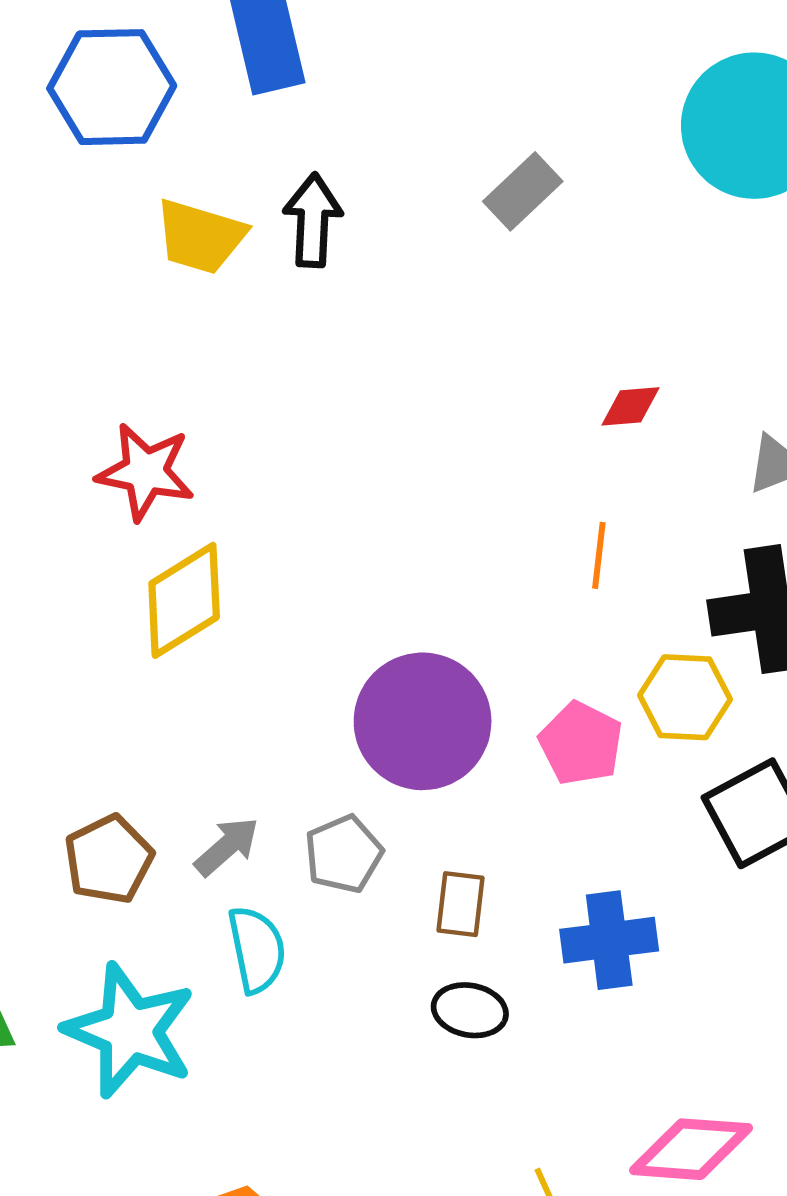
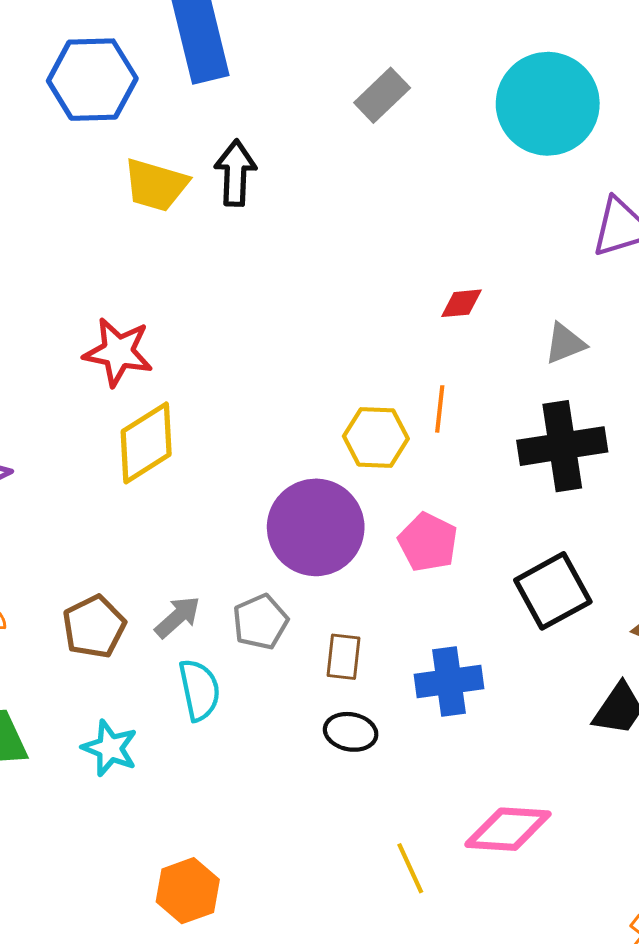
gray rectangle: (523, 191) -> (382, 95), moved
yellow hexagon: (685, 697) -> (376, 437), moved
cyan star: (130, 1031) -> (110, 748), size x0.6

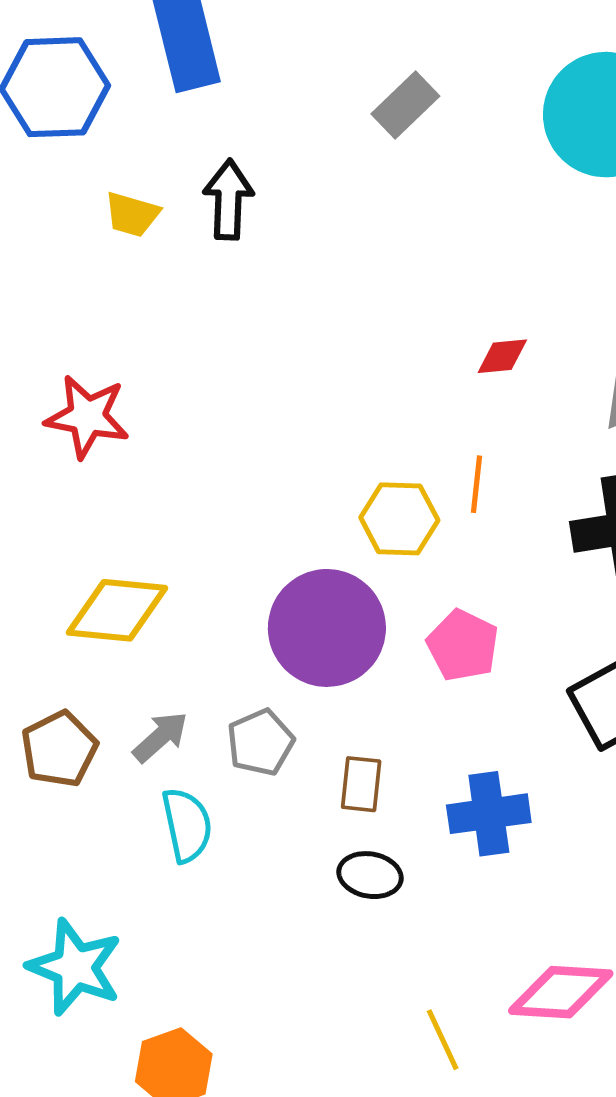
yellow trapezoid: (156, 185) -> (132, 214), size x0.7
yellow diamond: (146, 443) -> (117, 610), moved, turned 38
cyan star: (110, 748) -> (75, 967), moved, size x1.4

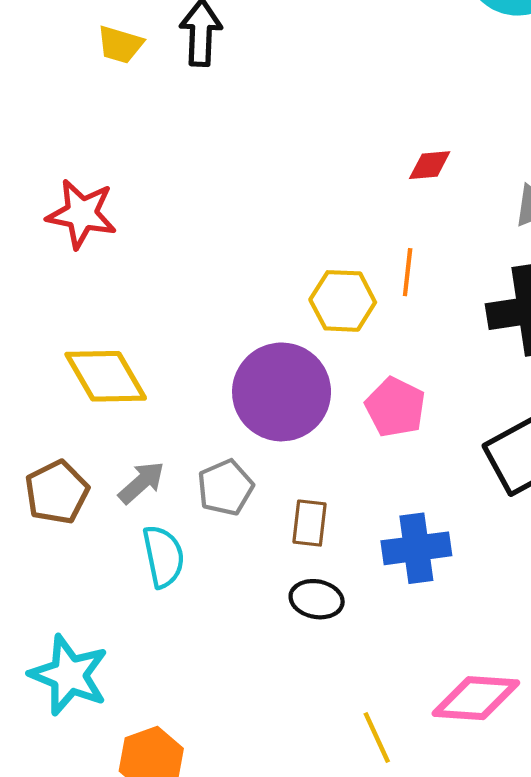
yellow diamond: (117, 610) -> (106, 376), turned 54

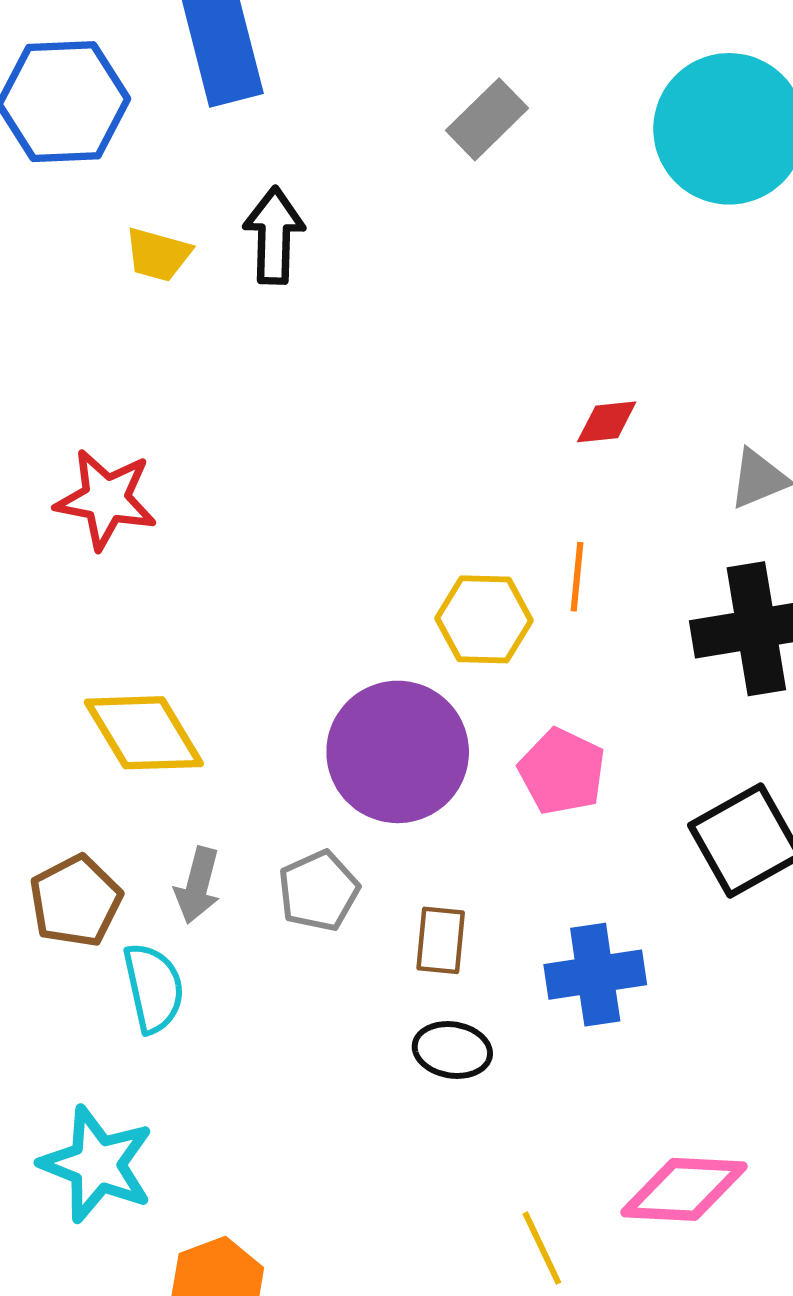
gray arrow: (141, 483) -> (198, 885), turned 147
cyan semicircle: (163, 556) -> (154, 988), moved

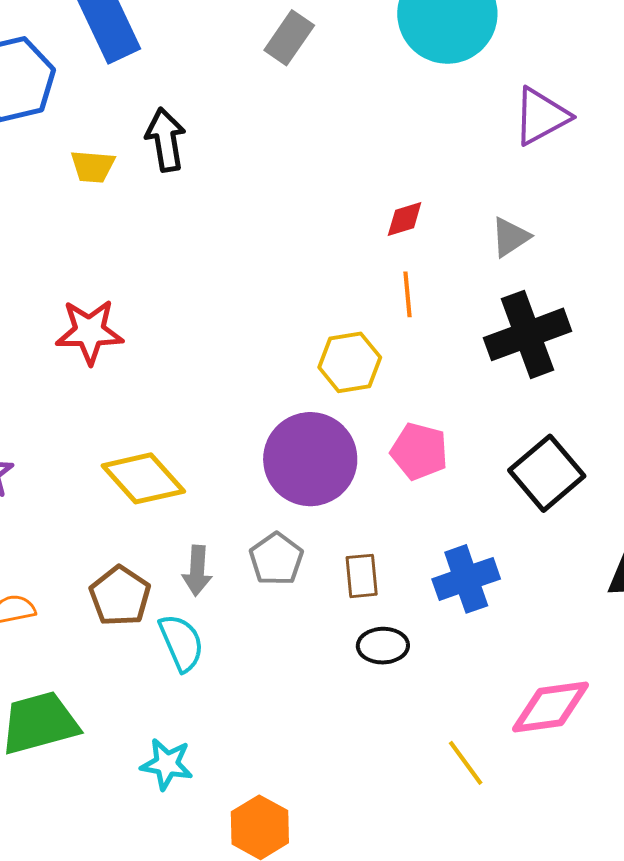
orange line: (577, 577) -> (407, 294), moved
cyan star: (97, 1164) -> (167, 764), size x0.7

